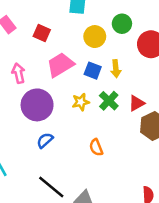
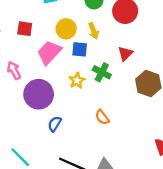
yellow circle: (95, 37) -> (66, 29), moved
yellow arrow: (116, 69) -> (94, 31), moved
red triangle: (136, 103) -> (125, 54), moved

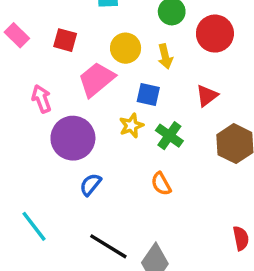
blue square: (80, 49) -> (148, 94), moved
green cross: (102, 72) -> (169, 136), moved

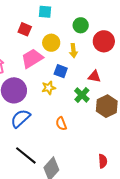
red square: (65, 40) -> (25, 29), moved
red triangle: (207, 96) -> (94, 76), turned 40
green cross: (169, 136) -> (82, 95), moved
blue semicircle: (91, 184) -> (20, 118), size x1.5

